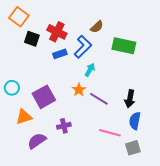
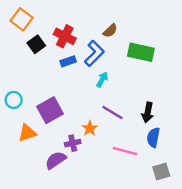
black square: (32, 39) -> (36, 44), turned 35
orange star: (79, 90) -> (90, 128), moved
purple semicircle: (37, 141) -> (56, 160), moved
gray square: (133, 148) -> (161, 171), moved

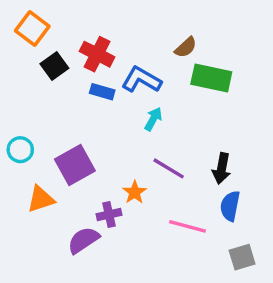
brown semicircle: (110, 31) -> (186, 47), moved
blue L-shape: (94, 53) -> (141, 80), turned -105
blue rectangle: (68, 61) -> (102, 92), turned 35

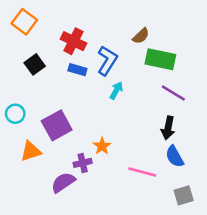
black square: (54, 66) -> (35, 64), moved
blue L-shape: (141, 80) -> (107, 61), turned 92
purple line: (169, 168) -> (173, 93), moved
blue semicircle: (230, 206) -> (175, 156), turned -40

